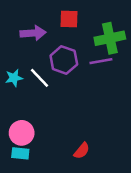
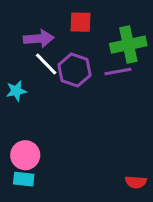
white line: (40, 78) -> (46, 64), moved
red semicircle: (82, 151) -> (136, 182), moved, turned 54

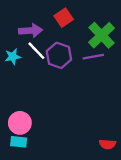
red square: (81, 22) -> (64, 18), turned -36
green cross: (128, 45) -> (102, 35), turned -32
cyan star: (16, 91) -> (13, 57), moved

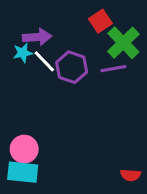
red square: (64, 18) -> (100, 21), moved
cyan star: (13, 57) -> (23, 53), moved
cyan rectangle: (19, 142) -> (23, 172), size x1.5

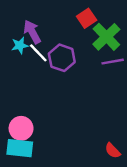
purple arrow: (37, 37) -> (32, 32), turned -115
purple line: (113, 69) -> (113, 62), moved
red semicircle: (131, 175) -> (113, 151), turned 42

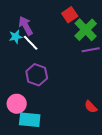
purple hexagon: (62, 58) -> (37, 75), moved
cyan rectangle: (20, 148) -> (30, 120), moved
red semicircle: (113, 151) -> (91, 107), moved

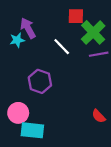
red square: (70, 15) -> (76, 16), turned 35
white line: (31, 43) -> (62, 47), moved

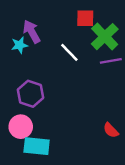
purple hexagon: (40, 81) -> (30, 94), moved

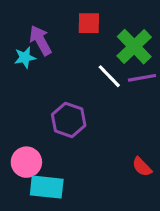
red square: (85, 18) -> (89, 23), moved
white line: (69, 52) -> (109, 76), moved
purple hexagon: (30, 94) -> (69, 120), moved

